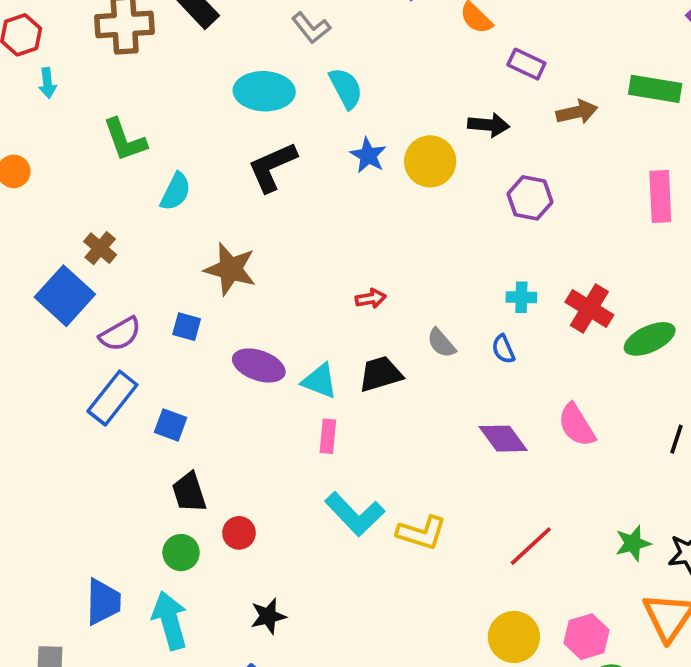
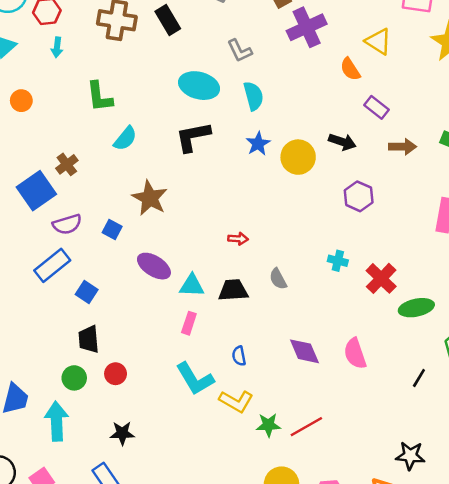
blue semicircle: (503, 349) -> (239, 356), moved
cyan triangle: (320, 381) -> (192, 285), turned -32
green star: (633, 543) -> (268, 425), moved

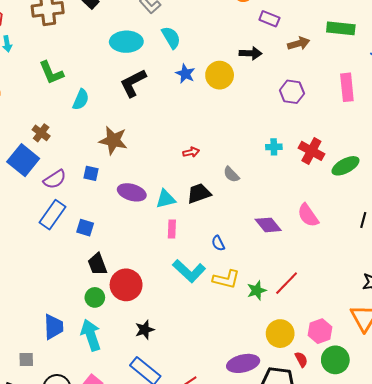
purple hexagon: (359, 196) -> (292, 92), moved
red circle: (116, 374) -> (126, 285), size x1.8

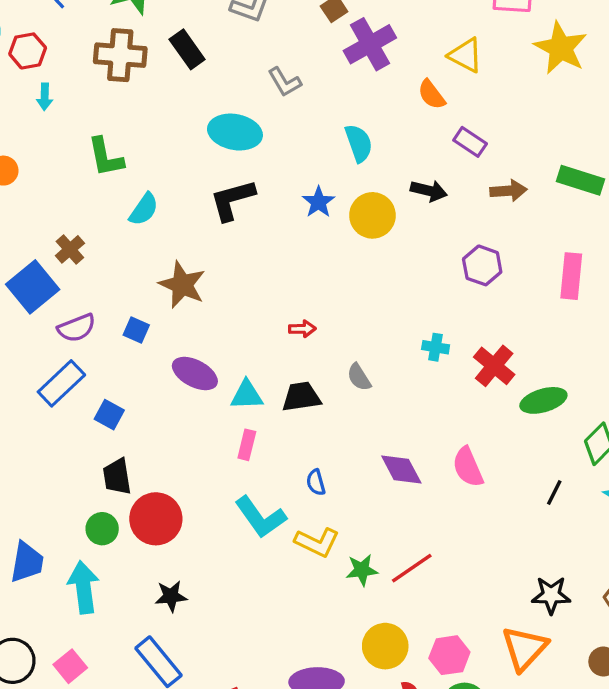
cyan semicircle: (171, 38) -> (359, 143), moved

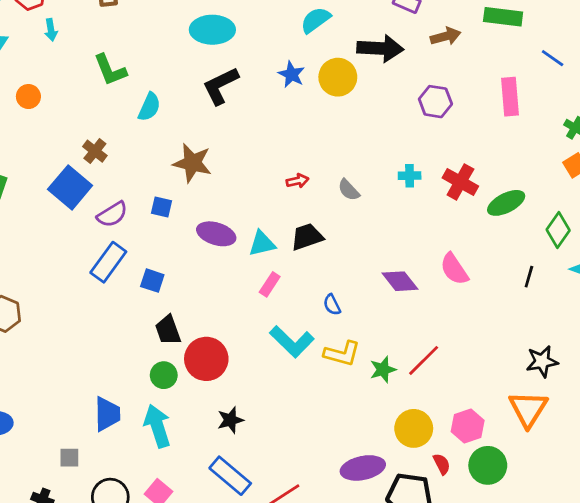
cyan semicircle: (359, 143) -> (316, 20), turned -96
black arrow: (429, 191) -> (380, 48), size x1.5
gray semicircle: (359, 377) -> (349, 190), moved
pink rectangle: (247, 445) -> (270, 284), turned 30

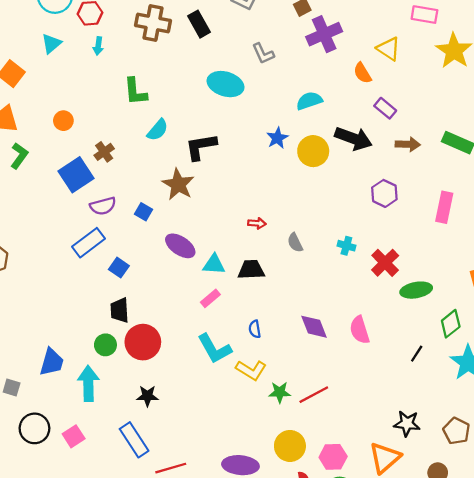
black L-shape: (221, 86) -> (201, 147), moved
orange circle: (28, 97) -> (63, 121), moved

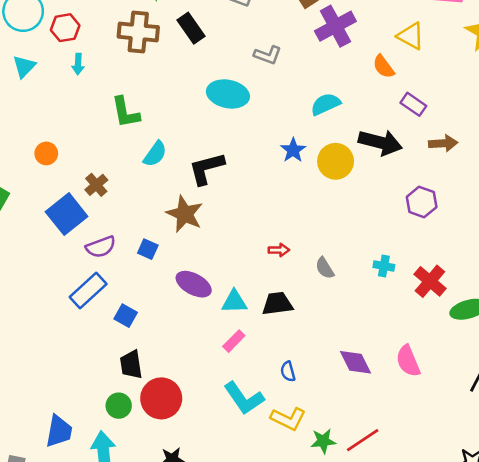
gray L-shape: (263, 54) -> (268, 55), turned -40

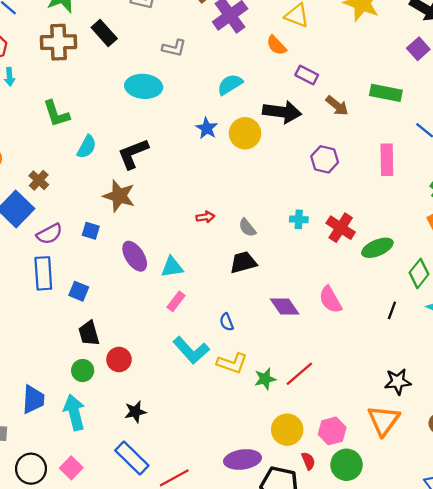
brown arrow: (443, 143) -> (337, 106), turned 50
purple ellipse: (194, 284) -> (135, 256), turned 36
blue rectangle: (88, 290) -> (43, 273), turned -44
black trapezoid: (277, 304) -> (243, 262), moved
red circle: (161, 398) -> (119, 360), size x0.7

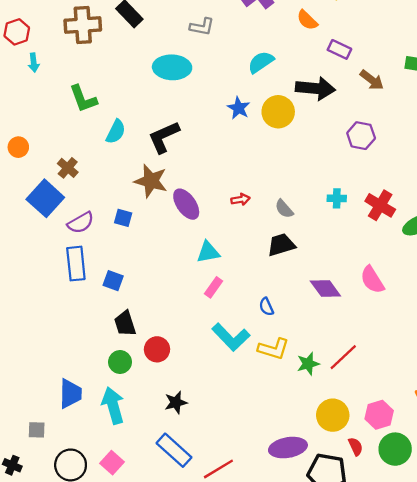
purple ellipse: (135, 256) -> (186, 204), moved

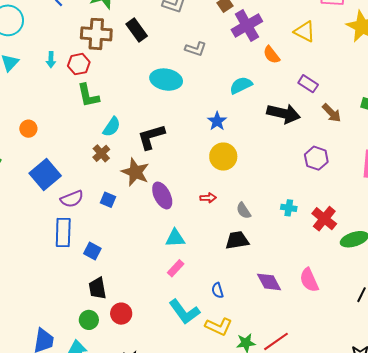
orange semicircle: (307, 20) -> (271, 55), moved
red hexagon: (17, 32) -> (79, 64), moved
yellow circle: (278, 112) -> (223, 157), moved
brown cross: (68, 168) -> (101, 153), moved

